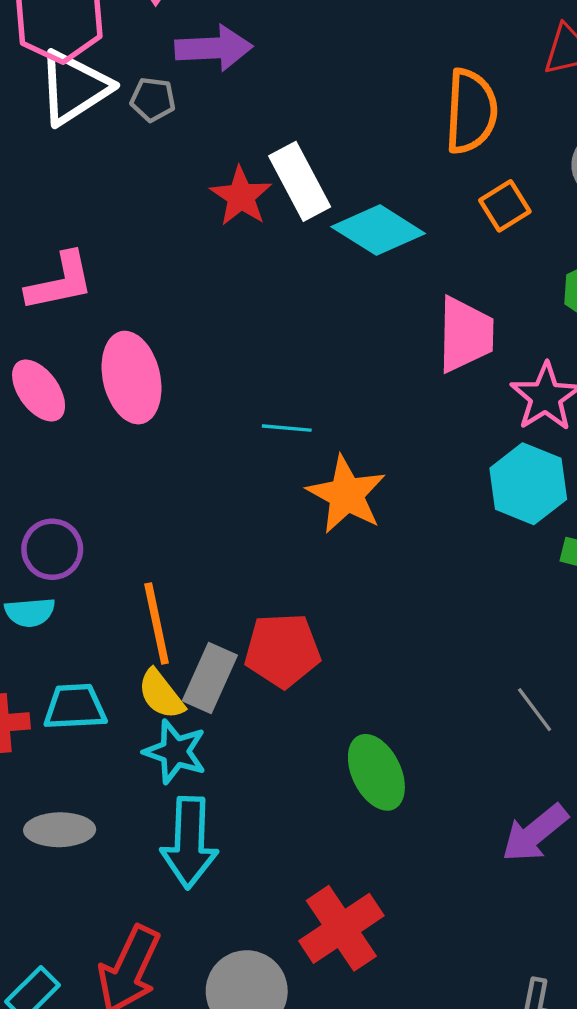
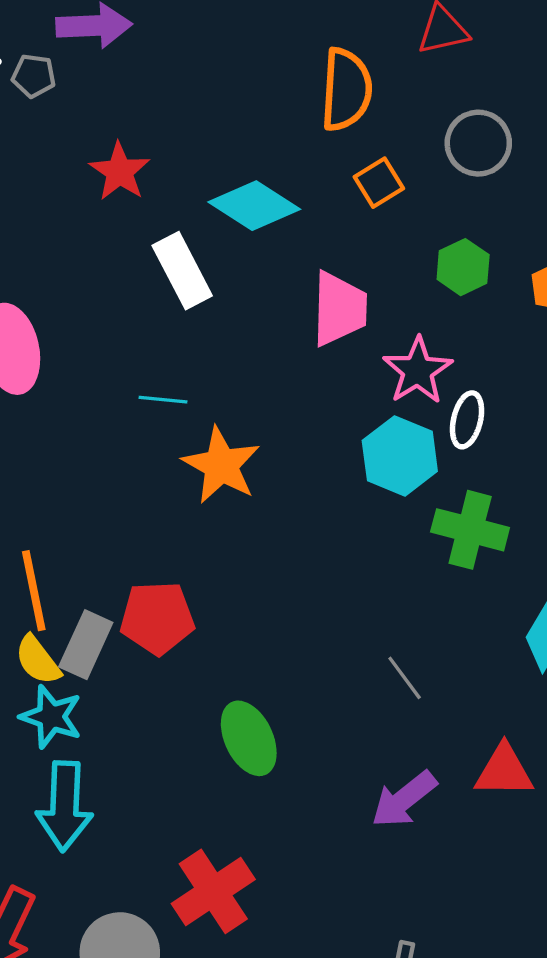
white rectangle: (300, 181) -> (182, 271), moved

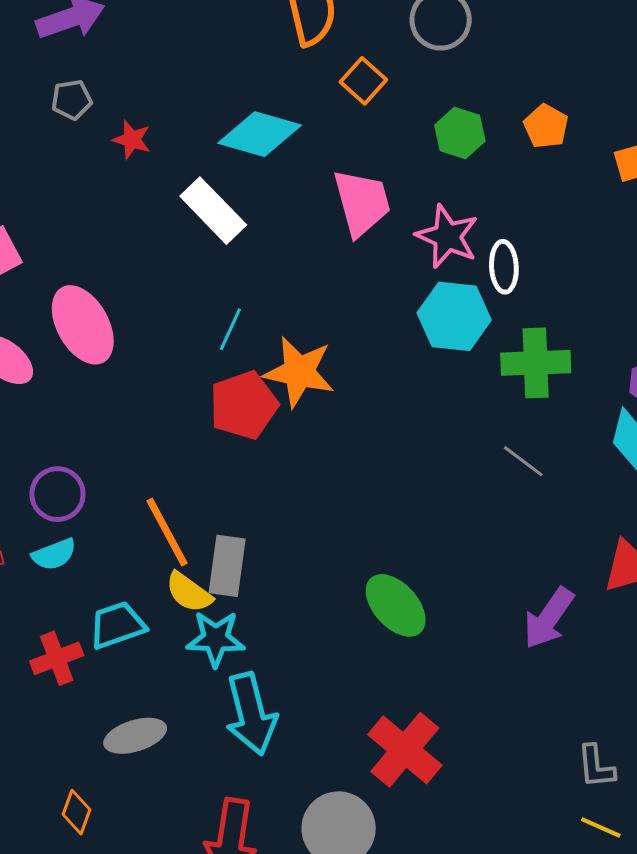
gray pentagon: (34, 76) -> (72, 100), moved
red star: (120, 171) -> (132, 140), size x0.7
cyan line: (163, 400) -> (230, 329), turned -54
red pentagon: (157, 618) -> (244, 405), moved
gray line: (405, 678) -> (523, 461), moved

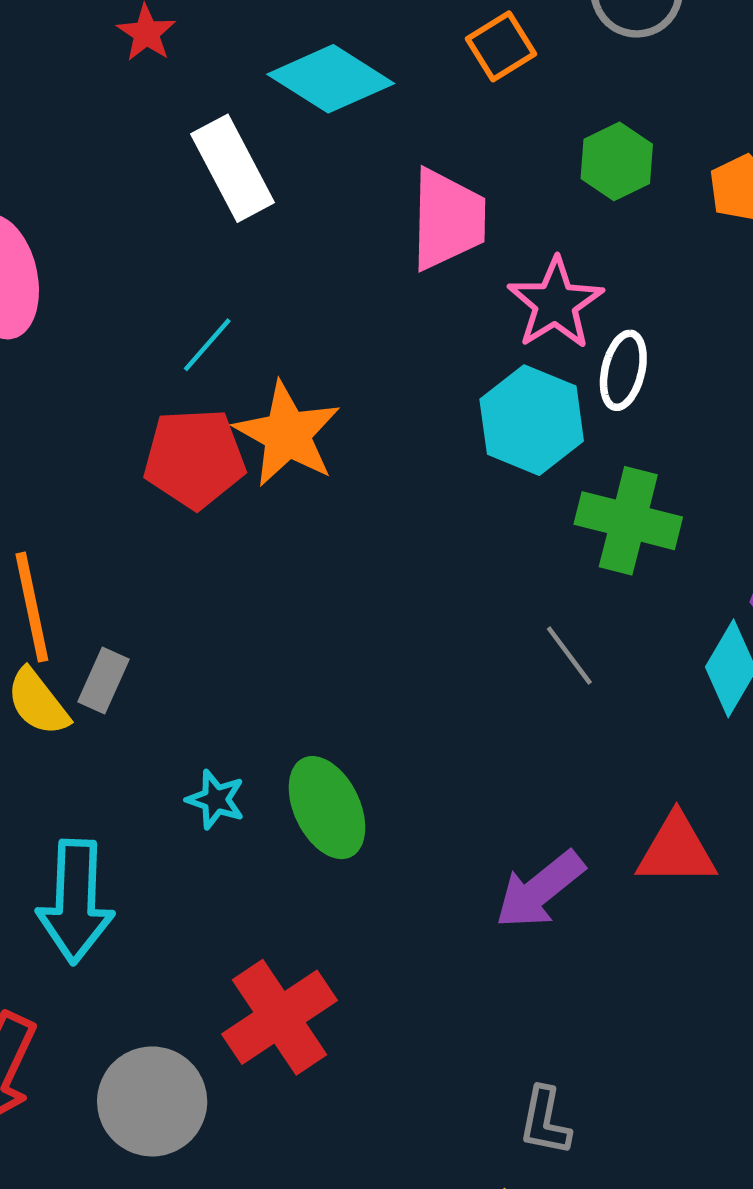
gray rectangle: (227, 566) -> (103, 681), size x0.7
cyan star: (216, 639) -> (216, 800), moved, size x0.7

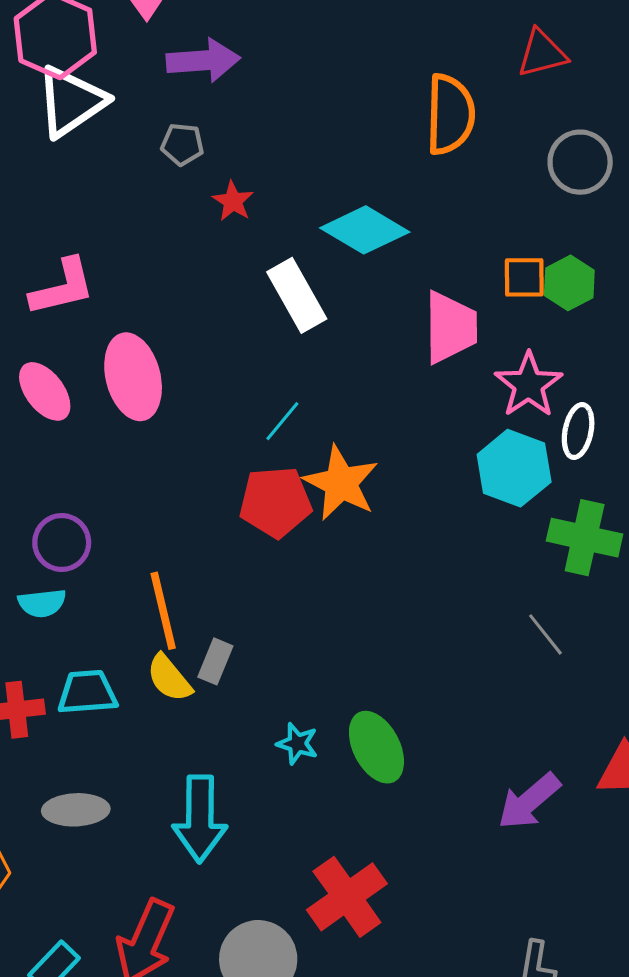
orange square: (501, 46) -> (524, 277), moved, turned 33

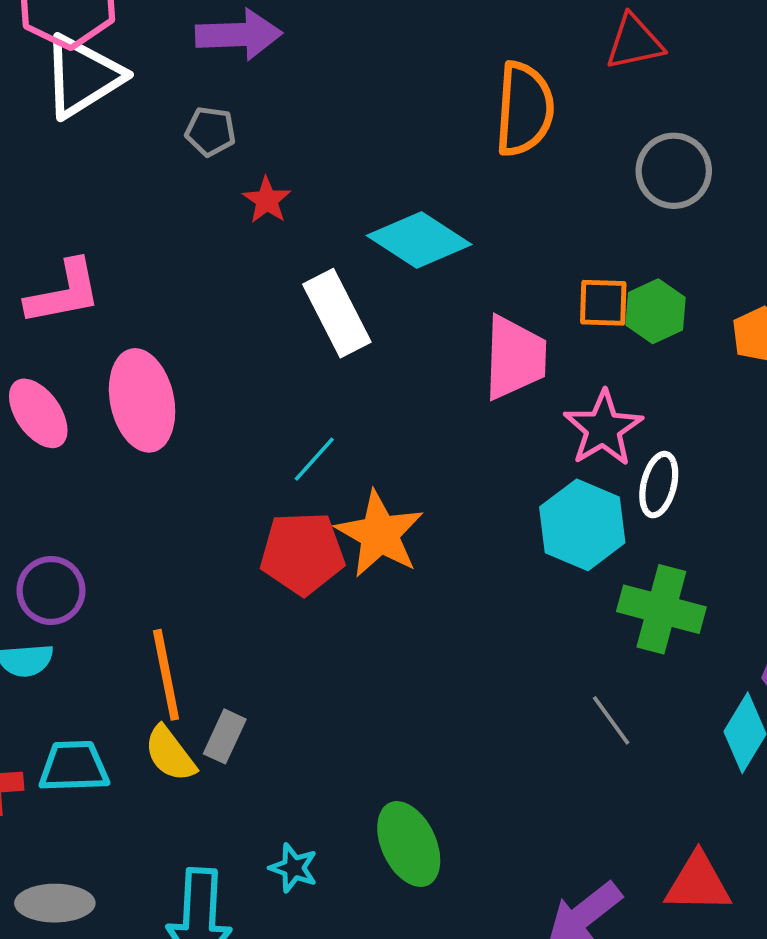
cyan star: (297, 744) -> (294, 868), moved

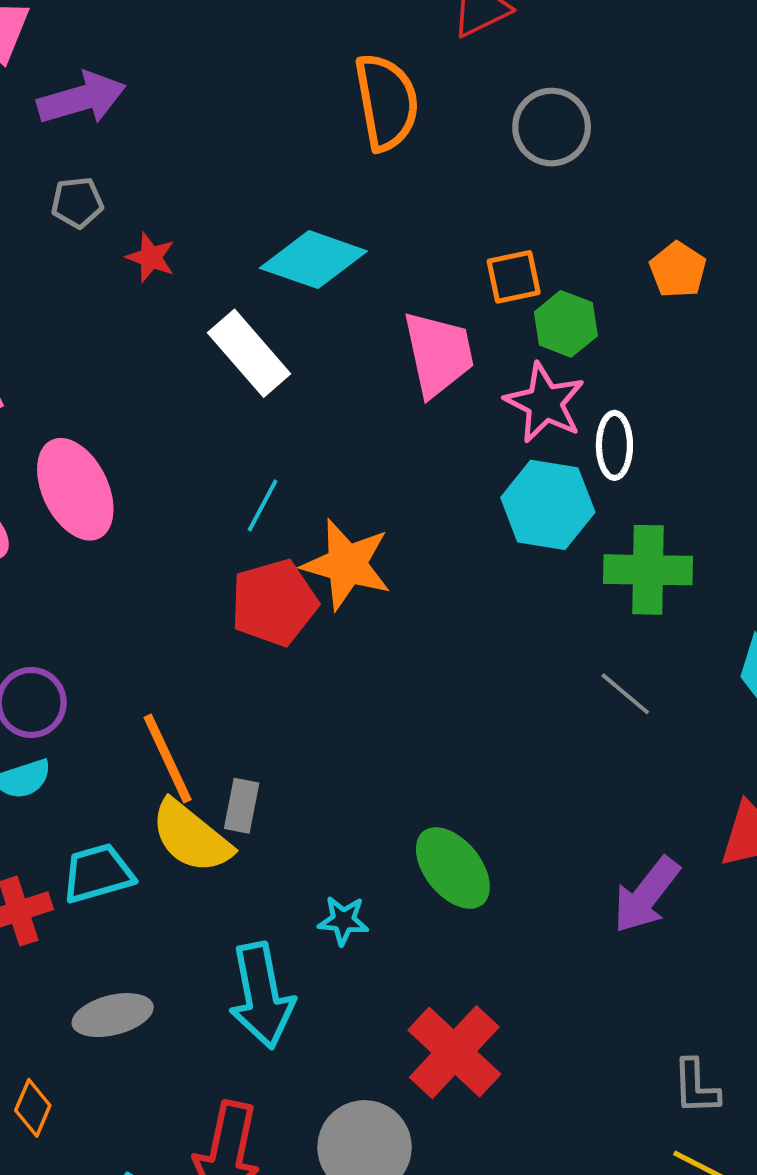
green hexagon: (655, 311) -> (566, 324), moved
yellow semicircle: (170, 754) -> (191, 837), size x1.4

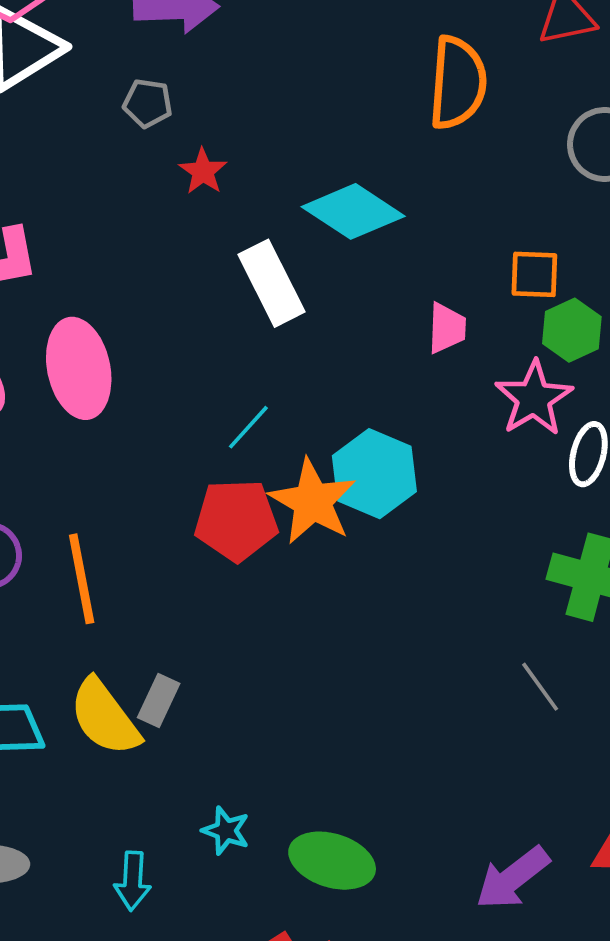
pink trapezoid: (439, 354) -> (447, 328), size x0.6
cyan hexagon: (548, 505) -> (374, 474), moved
orange line: (168, 759) -> (82, 579), moved
green ellipse: (453, 868) -> (332, 861), moved, turned -48
cyan arrow: (262, 996) -> (133, 881), size x0.6

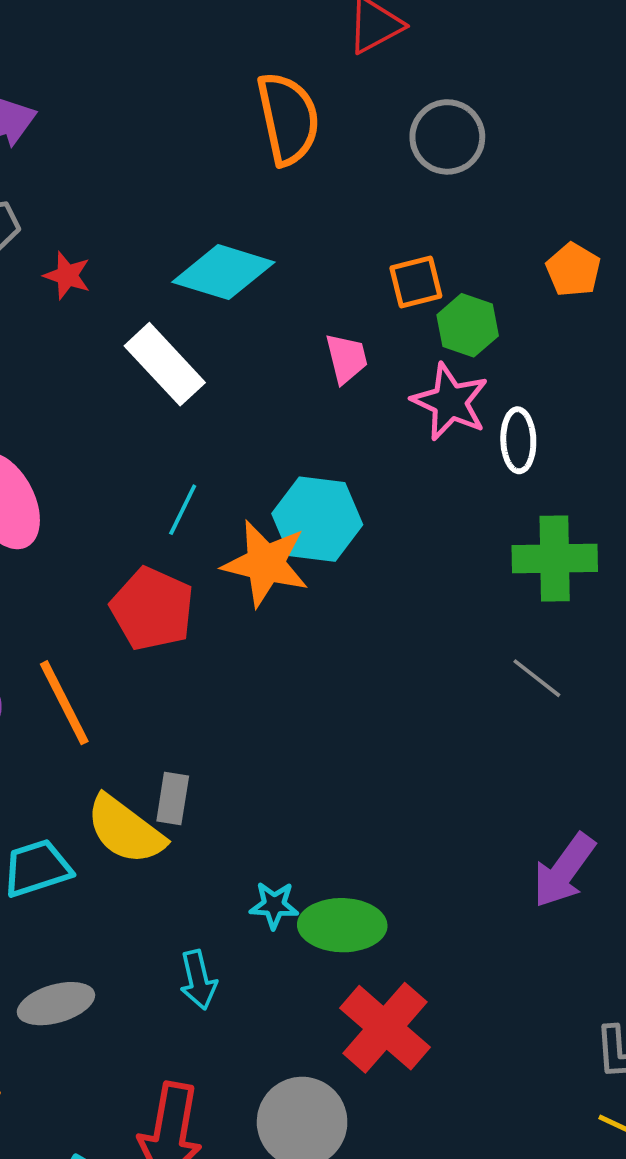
red pentagon: (236, 520) -> (152, 609), moved, turned -30
green ellipse: (332, 861) -> (342, 925), moved

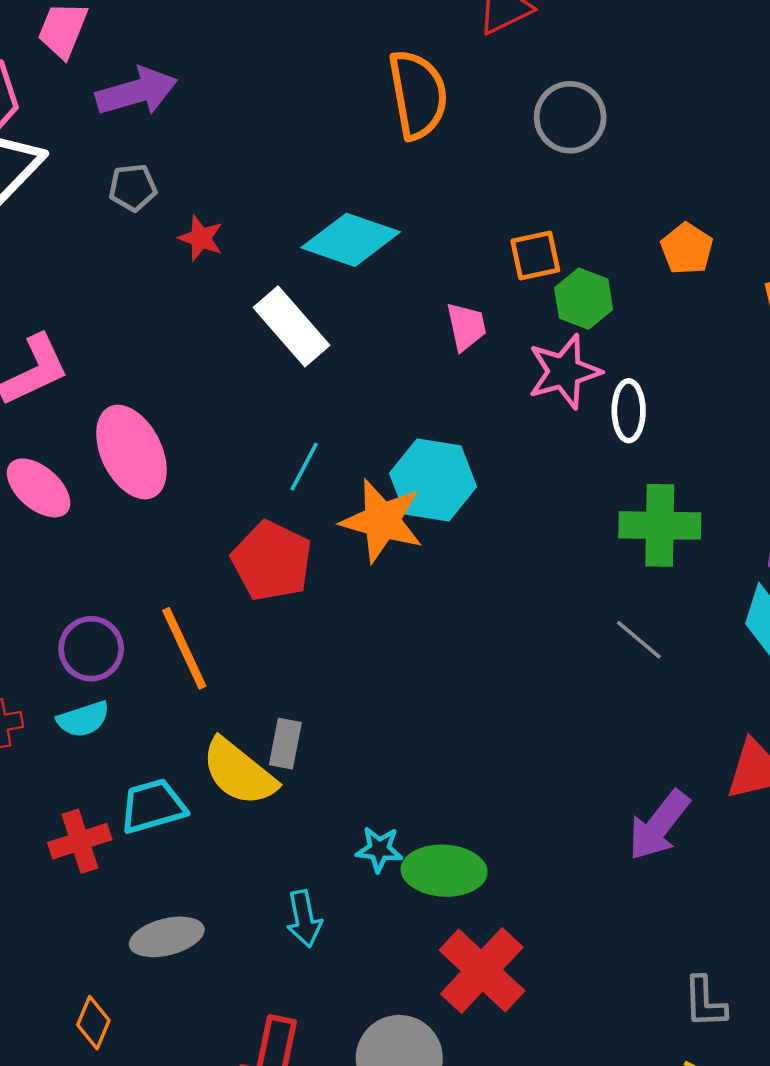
pink star: (450, 402) -> (564, 372), turned 30

